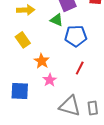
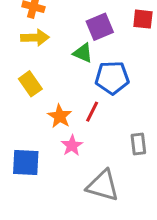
red line: (80, 68) -> (92, 112), moved
gray rectangle: (93, 108) -> (138, 144), moved

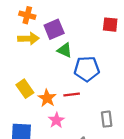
purple square: (100, 27) -> (54, 29), moved
yellow rectangle: (30, 84) -> (25, 89), moved
red line: (92, 112) -> (72, 95), turned 56

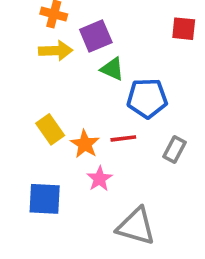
gray rectangle: (107, 119) -> (175, 149), moved, turned 35

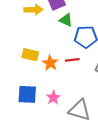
yellow rectangle: (50, 129) -> (30, 55), turned -42
pink star: (99, 179) -> (53, 98), moved

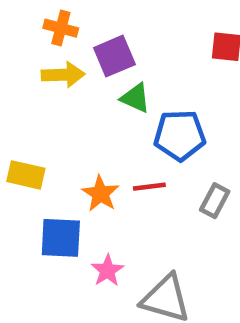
yellow rectangle: (30, 55) -> (26, 175), moved
blue square: (27, 94) -> (61, 238), moved

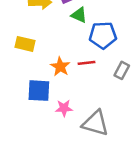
yellow rectangle: (26, 175) -> (25, 44), moved
pink star: (107, 271) -> (64, 108), turned 30

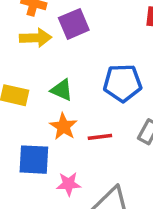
green triangle: (79, 15) -> (62, 90), moved
red line: (87, 63) -> (100, 137), moved

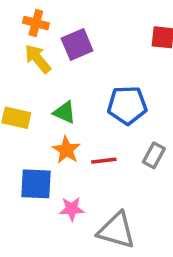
yellow arrow: (36, 38) -> (38, 59), turned -128

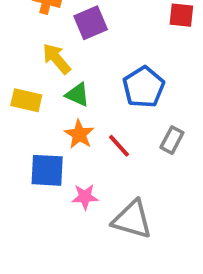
yellow arrow: (38, 59) -> (57, 59), moved
blue pentagon: (127, 105) -> (144, 87), turned -30
red line: (104, 161) -> (119, 146), turned 55

